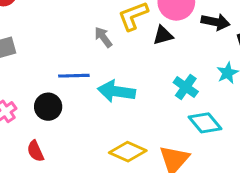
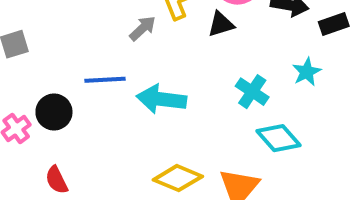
gray arrow: (103, 37) -> (143, 28), turned 85
black circle: (48, 107) -> (54, 112), moved

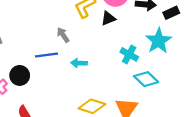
gray arrow: (143, 28) -> (63, 35), moved, turned -77
cyan star: (307, 72) -> (159, 41), size x1.6
cyan arrow: (161, 99) -> (79, 63), size x0.6

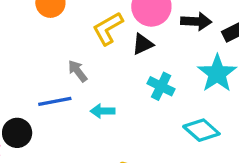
cyan cross: (129, 54) -> (161, 86), moved

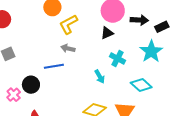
yellow L-shape: (108, 28) -> (68, 24), moved
gray arrow: (78, 71) -> (68, 48), turned -40
cyan arrow: (103, 111) -> (100, 77), moved, turned -120

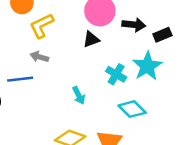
cyan cross: (118, 58) -> (116, 74), moved

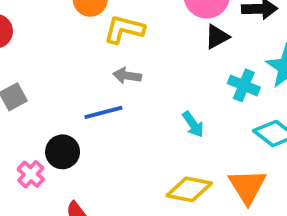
yellow L-shape: (42, 26) -> (124, 29), turned 48
black triangle: (91, 39) -> (217, 37), moved

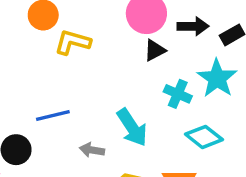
gray arrow: (127, 76) -> (92, 150), moved
cyan arrow: (193, 124) -> (132, 127), size x1.6

